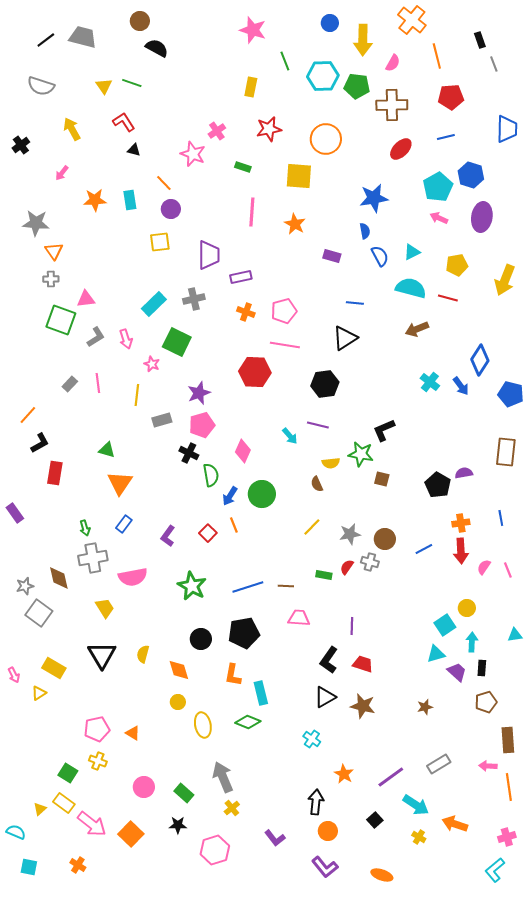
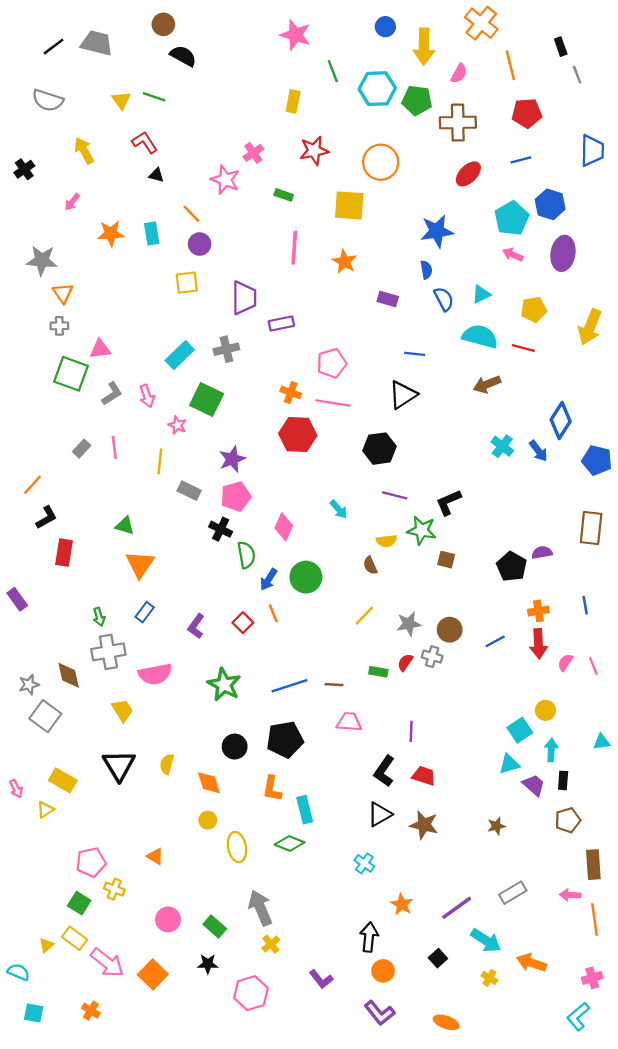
orange cross: (246, 312) -> (291, 392), moved
gray rectangle: (162, 420) -> (189, 491), turned 42
purple line: (318, 425) -> (395, 495), moved
pink pentagon: (97, 729) -> (91, 862), moved

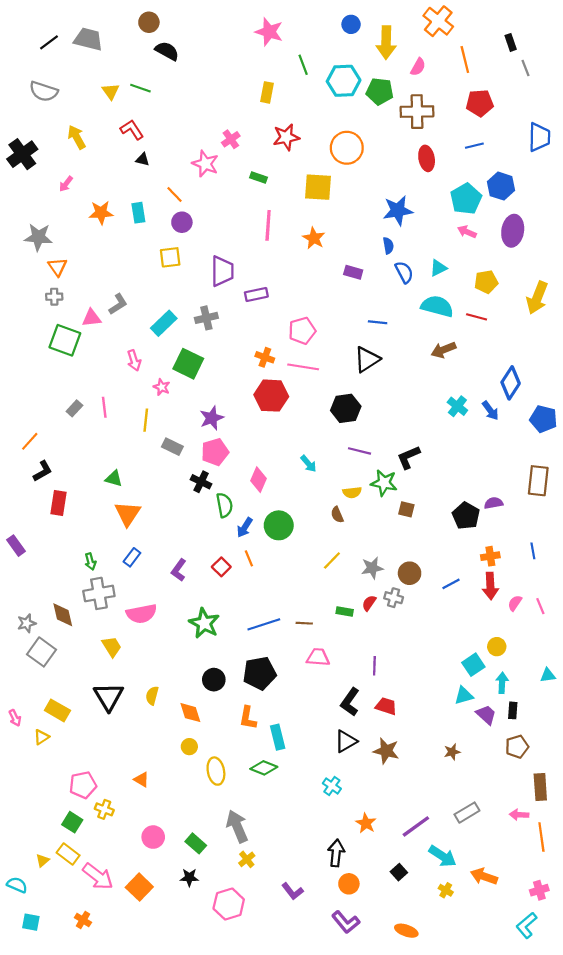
black cross: (24, 169) -> (22, 154), size x1.6
red ellipse: (468, 174) -> (427, 158), turned -55
gray L-shape: (112, 394) -> (118, 304), moved

